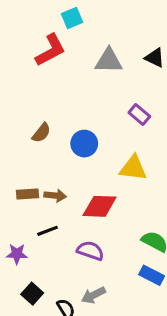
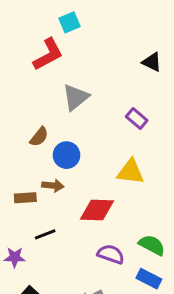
gray triangle: (109, 61) -> (76, 97), moved, turned -40
blue circle: (84, 144) -> (67, 155), moved
brown arrow: (55, 196) -> (53, 186), moved
purple semicircle: (90, 251) -> (111, 254), moved

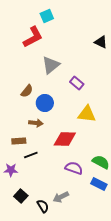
purple rectangle: (137, 118) -> (77, 83), moved
brown rectangle: (25, 198) -> (19, 141), moved

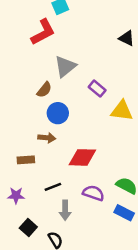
brown semicircle: (27, 91) -> (44, 90), moved
yellow triangle: (87, 114) -> (122, 111), moved
black line: (31, 155) -> (53, 187), moved
gray arrow: (61, 197) -> (65, 210), moved, turned -63

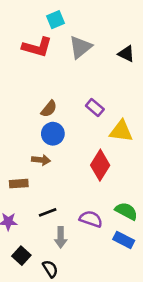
red L-shape: (43, 32) -> (37, 47), turned 44
gray triangle: (65, 66) -> (80, 47), moved
brown semicircle: (44, 90) -> (49, 109), moved
red diamond: (82, 157) -> (100, 165), moved, turned -60

